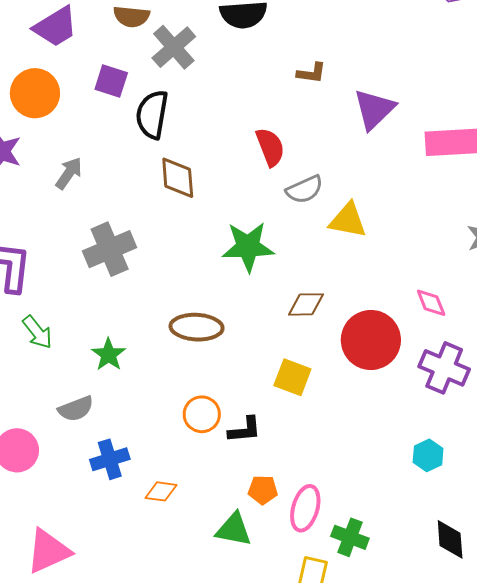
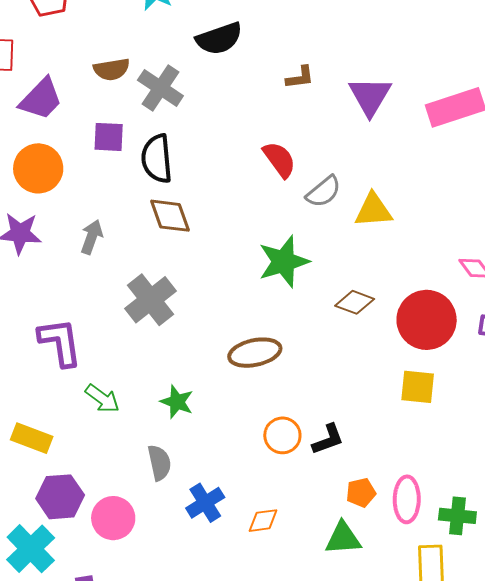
brown diamond: (178, 178) -> (170, 216), moved
brown diamond: (306, 304) -> (355, 302), turned 36
yellow square: (292, 377) -> (418, 387), moved
gray semicircle: (76, 409) -> (159, 463), turned -66

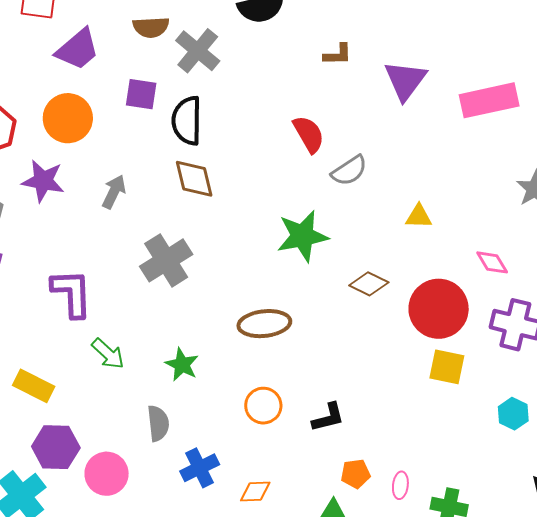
yellow triangle: (373, 210) -> (419, 216), moved, size x0.7
yellow square: (418, 387) -> (447, 367), moved
orange circle: (282, 435) -> (263, 406), moved
pink ellipse: (407, 499) -> (400, 485), size x0.6

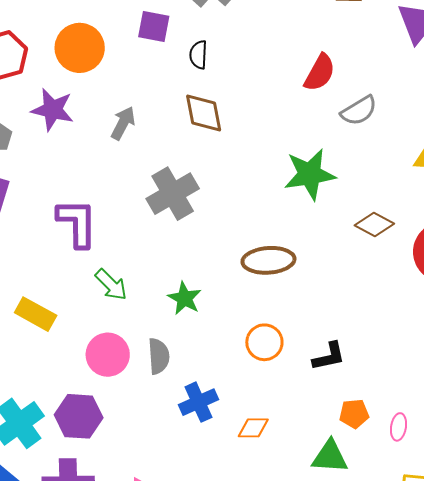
black semicircle: (187, 121) -> (198, 55), size x0.6
red semicircle: (309, 134) -> (320, 73), turned 57
purple hexagon: (56, 447) -> (79, 416), moved
pink circle: (107, 474) -> (108, 355), moved

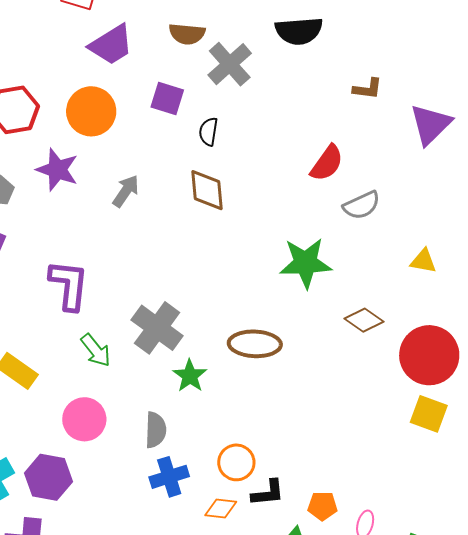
gray cross: (173, 194) -> (157, 328), moved, turned -30
green star: (185, 298) -> (190, 376), moved
orange circle: (264, 342) -> (236, 462), moved
gray semicircle: (159, 356) -> (156, 430), moved
black L-shape: (329, 356) -> (268, 493), moved

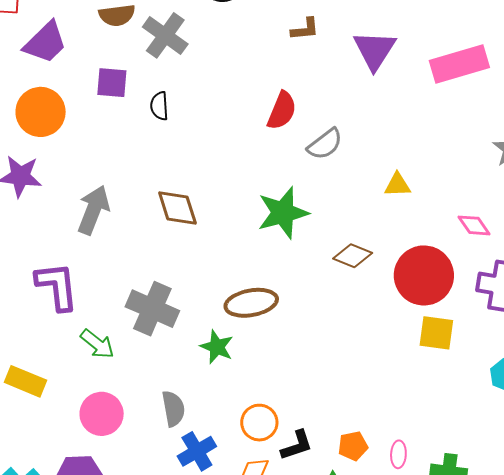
brown diamond: (207, 190) -> (177, 208), moved
gray arrow: (126, 191) -> (93, 210), moved, size x1.4
green star: (190, 376) -> (217, 347), moved

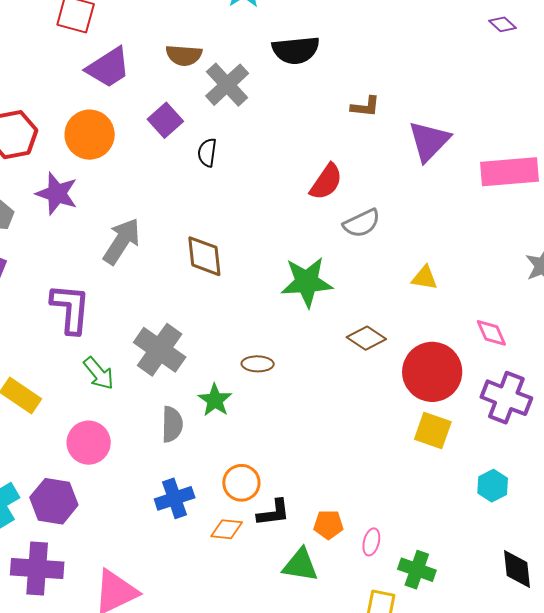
purple square: (112, 83) -> (165, 120), turned 32
brown ellipse: (251, 303) -> (258, 364), size x0.6
gray semicircle: (173, 409) -> (172, 424), moved

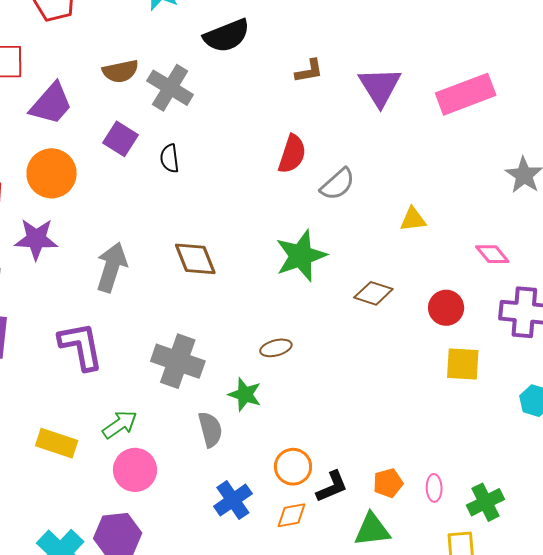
red circle: (432, 372) -> (446, 308), size x0.6
green arrow: (99, 373) -> (120, 425), moved, turned -69
green cross: (417, 570) -> (485, 502), turned -30

